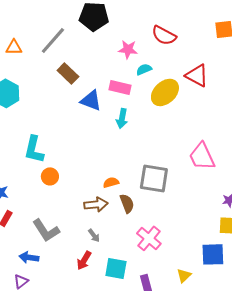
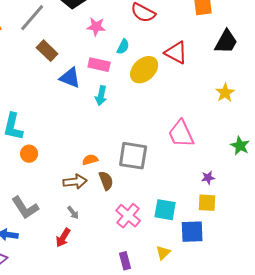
pink star: (128, 49) -> (96, 27), moved
cyan semicircle: (144, 69) -> (123, 47), turned 140
cyan square: (116, 268) -> (165, 210), moved

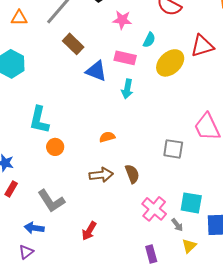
red triangle: (176, 53) -> (202, 46), turned -45
gray square: (133, 156) -> (173, 149), moved, size x0.7
orange semicircle: (90, 160) -> (107, 137), moved
gray arrow: (73, 213) -> (177, 225), moved

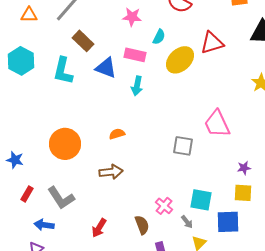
cyan L-shape: (39, 120) -> (63, 71), moved
orange circle: (55, 147) -> (65, 144), size x1.8
brown semicircle: (132, 174) -> (142, 225), moved
red rectangle: (11, 189) -> (27, 194), moved
pink cross: (154, 209) -> (164, 206), size x0.7

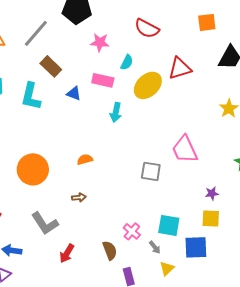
blue triangle: (106, 68) -> (74, 93), size x0.7
cyan arrow: (137, 86) -> (116, 112), moved
brown arrow: (111, 172) -> (79, 197), size x0.6
gray L-shape: (61, 198) -> (45, 223), moved

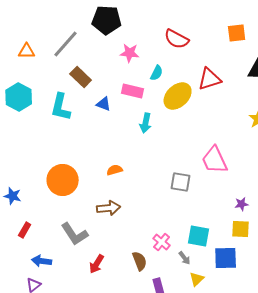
brown arrow: (79, 197) -> (109, 208), size x1.6

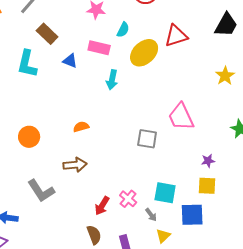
orange circle: (63, 180) -> (29, 137), size x0.7
brown semicircle: (140, 261) -> (94, 235), moved
red arrow: (97, 264) -> (102, 206), moved

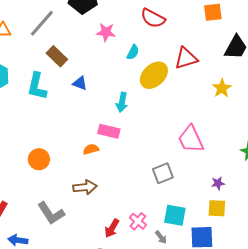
pink rectangle: (99, 48) -> (109, 131), moved
yellow star: (225, 76) -> (222, 88), moved
gray square: (147, 139) -> (163, 173), moved, turned -30

